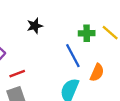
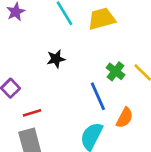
green cross: (87, 33) -> (115, 71), turned 35

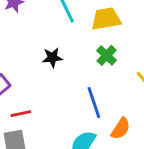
green cross: (115, 71) -> (107, 55), moved

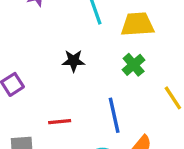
red line: (21, 114) -> (60, 122), moved

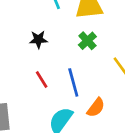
red line: (60, 122) -> (42, 79), moved, turned 66

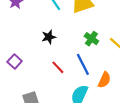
green cross: (87, 41) -> (91, 39), moved

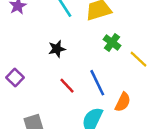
green cross: (91, 39) -> (112, 42), moved

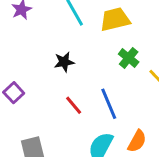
orange semicircle: (123, 102) -> (137, 141), moved

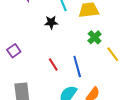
black star: (64, 62) -> (51, 22), moved

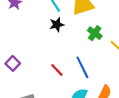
black star: (51, 22) -> (57, 25), moved

